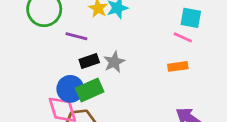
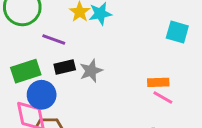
pink line: (183, 37) -> (163, 98), moved
green rectangle: (90, 90) -> (26, 71), moved

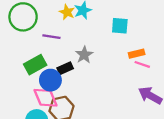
cyan square: (177, 32) -> (120, 26), moved
black rectangle: (65, 67) -> (65, 68), moved

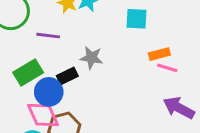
gray star: (84, 55) -> (91, 58), turned -30

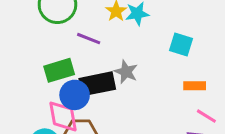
pink line: (167, 68) -> (206, 116), moved
black rectangle: (67, 76) -> (97, 84), size x1.6

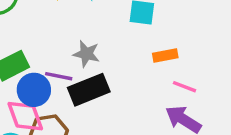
purple line: (89, 39) -> (59, 76), moved
black rectangle: (97, 84) -> (89, 90), moved

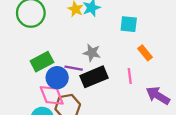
orange rectangle: (165, 55) -> (145, 53), turned 63
pink line: (184, 87) -> (130, 76), moved, turned 63

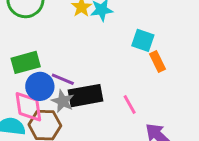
gray star: (92, 53) -> (63, 101), moved
orange rectangle: (145, 53) -> (158, 61), moved
pink line: (130, 76) -> (130, 105), turned -35

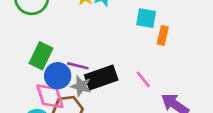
orange rectangle: (158, 61) -> (163, 36), turned 48
green rectangle: (26, 62) -> (41, 56), turned -40

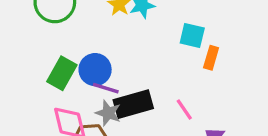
blue circle: (58, 76) -> (95, 70), moved

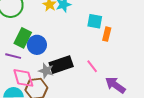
green rectangle: (62, 73) -> (23, 38), moved
purple line: (106, 88) -> (13, 56), moved

